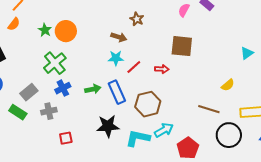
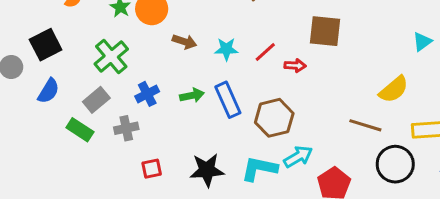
brown arrow: (119, 37) -> (185, 42), moved
green cross: (55, 63) -> (111, 57), moved
red line: (134, 67) -> (265, 52), moved
yellow semicircle: (228, 85) -> (394, 89), size x1.5
black star: (108, 126) -> (207, 170), moved

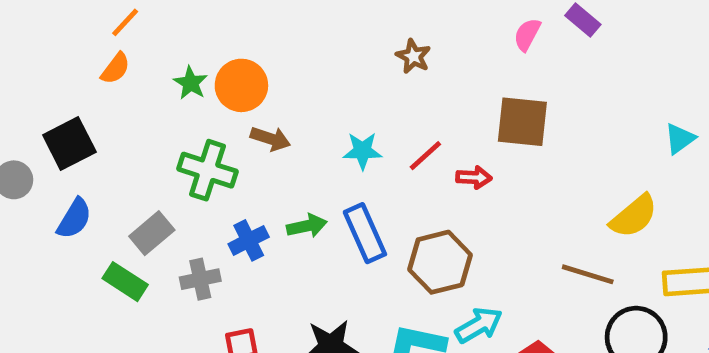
brown arrow: (185, 42) -> (270, 139), moved
green cross: (111, 57) -> (207, 170), moved, turned -32
blue cross: (147, 94) -> (249, 240), moved

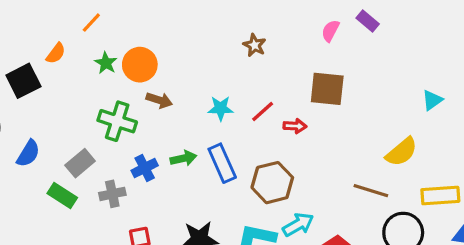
orange line: (125, 22) -> (91, 23), moved
black square: (69, 144) -> (23, 81), moved

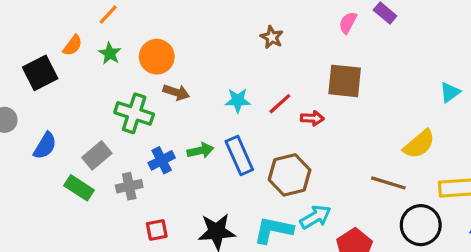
green star: (106, 63) -> (110, 53), moved

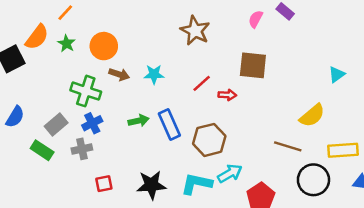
brown star: (272, 37) -> (195, 31), size x1.6
orange semicircle: (73, 45) -> (37, 37), size x1.5
cyan star: (238, 100) -> (154, 74), moved
blue cross: (162, 160) -> (92, 123), moved

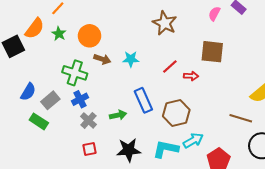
blue semicircle: (15, 117) -> (28, 92), moved
green arrow: (139, 121) -> (118, 115), moved
gray cross: (82, 149) -> (88, 120), moved, turned -35

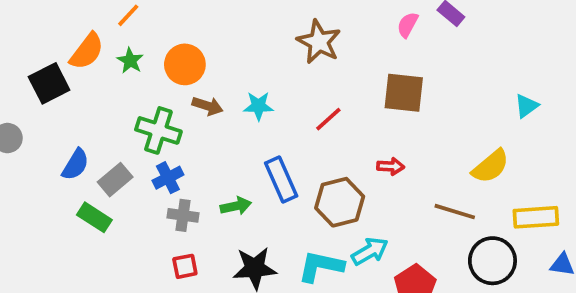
red arrow: (191, 76) -> (391, 166), moved
gray cross: (88, 120) -> (183, 215), turned -35

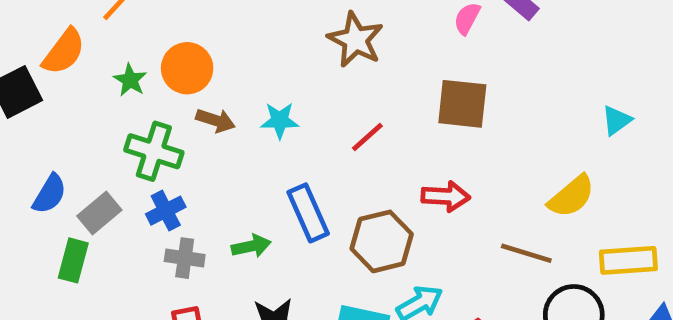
green star: (130, 61) -> (130, 80), moved
red arrow: (391, 166) -> (446, 196), size x1.4
green rectangle: (94, 217) -> (73, 260), turned 72

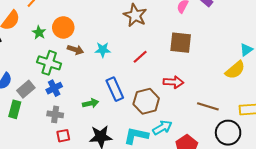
yellow semicircle: (571, 196) -> (235, 70), moved
gray cross: (185, 258) -> (55, 114), moved

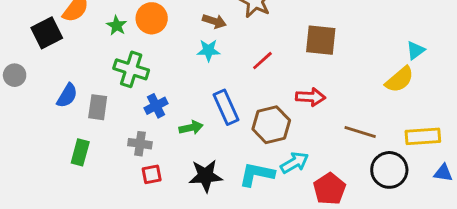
brown arrow: (75, 50) -> (214, 21), moved
blue cross: (54, 88) -> (156, 106), moved
gray rectangle: (26, 89) -> (98, 107), turned -42
green rectangle: (15, 109) -> (80, 152), moved

